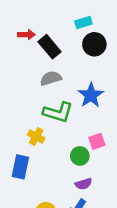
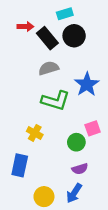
cyan rectangle: (83, 22) -> (65, 14), moved
black circle: (94, 44) -> (74, 36), moved
yellow cross: (36, 137) -> (35, 133), moved
blue rectangle: (20, 167) -> (20, 165), moved

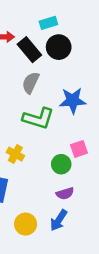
gray semicircle: (49, 68) -> (31, 83), turned -48
blue star: (87, 84) -> (73, 101), turned 30

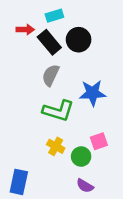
cyan rectangle: (48, 23) -> (54, 16), moved
yellow cross: (15, 154) -> (56, 146), moved
purple semicircle: (65, 193) -> (85, 186), turned 48

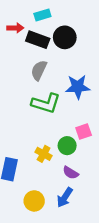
black rectangle: (49, 42) -> (38, 40), turned -30
yellow cross: (56, 146) -> (44, 154), moved

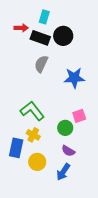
cyan rectangle: (42, 15) -> (44, 17), turned -56
green L-shape: (46, 103) -> (32, 111), moved, turned -145
yellow cross: (44, 154) -> (33, 135), moved
yellow circle: (34, 201) -> (37, 162), moved

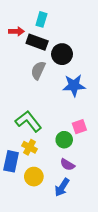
black circle: (63, 36) -> (62, 54), moved

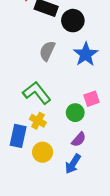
gray semicircle: (38, 70) -> (47, 51), moved
blue star: (74, 86) -> (86, 54), turned -30
purple semicircle: (67, 165) -> (79, 139), turned -80

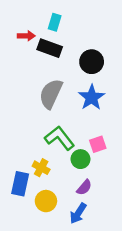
black circle: (73, 21) -> (92, 62), moved
gray semicircle: (47, 51) -> (51, 94), size x1.4
green L-shape: (37, 93) -> (60, 138), moved

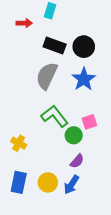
black rectangle: (50, 48) -> (55, 45), moved
yellow cross: (41, 168) -> (19, 143), moved
blue rectangle: (20, 184) -> (19, 182), moved
yellow circle: (46, 201) -> (48, 182), moved

